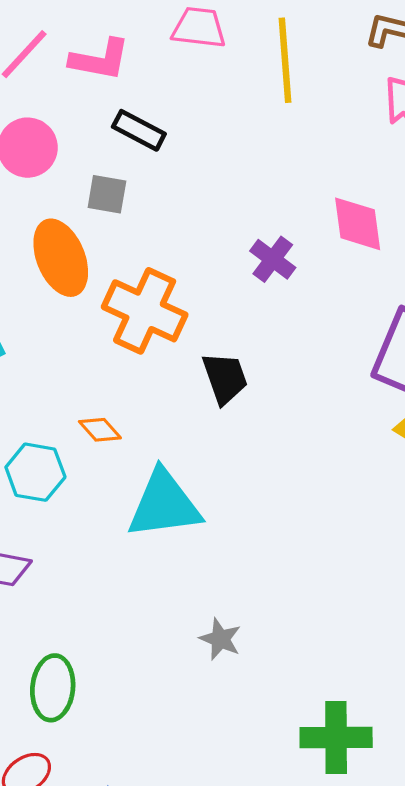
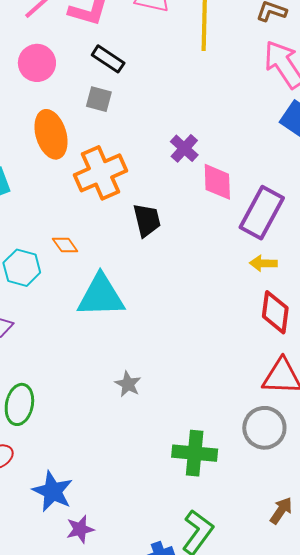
gray square: (107, 194) -> (99, 99), moved
pink diamond: (358, 224) -> (217, 182), moved
orange cross: (145, 311) -> (101, 173), turned 36

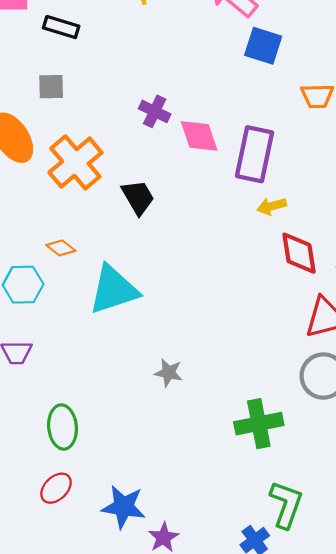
black rectangle: (108, 59) -> (61, 27), moved

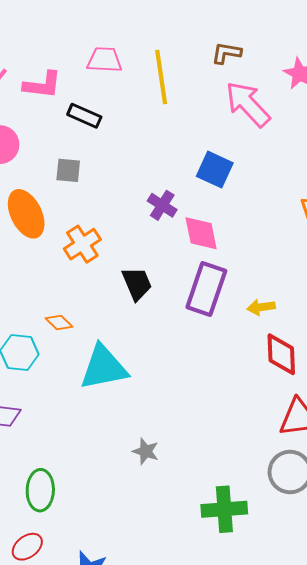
blue square: (263, 46) -> (215, 170), moved
purple rectangle: (255, 154) -> (206, 289), moved
orange cross: (75, 162) -> (82, 244), size x0.7

